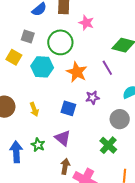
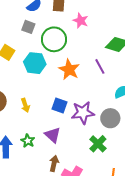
gray square: (28, 36) -> (28, 27), moved
purple star: (93, 98) -> (83, 113), moved, size x1.6

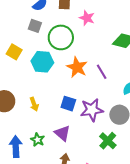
purple line: (100, 66) -> (102, 72), moved

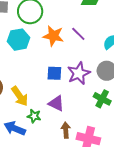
yellow arrow: (34, 104) -> (20, 96), moved, size x1.5
blue arrow: (16, 147) -> (15, 128), turned -50

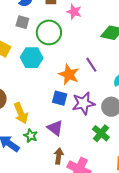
orange star: (53, 36) -> (69, 75), moved

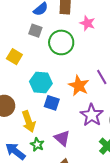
cyan hexagon: (32, 58) -> (41, 83), moved
blue square: (60, 98) -> (52, 103), moved
purple star: (83, 103) -> (92, 115), turned -30

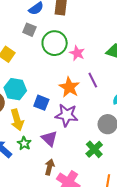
pink star: (87, 23) -> (77, 53), moved
cyan hexagon: (41, 83) -> (15, 89), moved
purple star: (92, 115) -> (67, 115), moved, turned -30

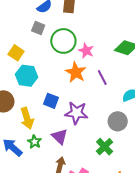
orange star: (69, 87) -> (76, 72), moved
cyan hexagon: (15, 89) -> (27, 76), moved

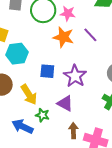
purple star: (76, 113) -> (75, 76), turned -30

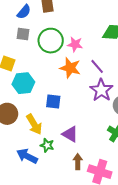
purple star: (75, 76) -> (101, 90), moved

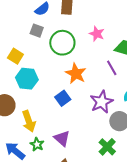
pink star: (75, 44) -> (97, 34), moved
purple line: (97, 66) -> (112, 68), moved
blue square: (53, 102) -> (63, 98), moved, turned 35

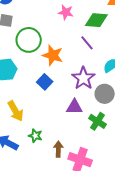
green circle: (62, 43) -> (29, 40), moved
purple triangle: (62, 138) -> (74, 107), moved, turned -30
green star: (37, 144) -> (35, 136), moved

